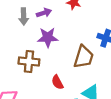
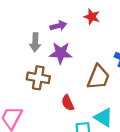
gray arrow: (24, 17) -> (35, 42), moved

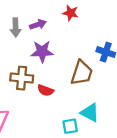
gray arrow: (35, 42) -> (16, 27), moved
red semicircle: (68, 103) -> (46, 90), moved, turned -42

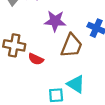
purple star: (42, 52) -> (55, 21), moved

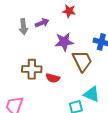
brown trapezoid: (72, 46) -> (82, 61), turned -40

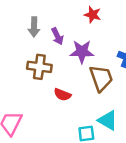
purple arrow: (42, 23) -> (57, 36), moved, turned 80
brown cross: (32, 69) -> (39, 67), moved

